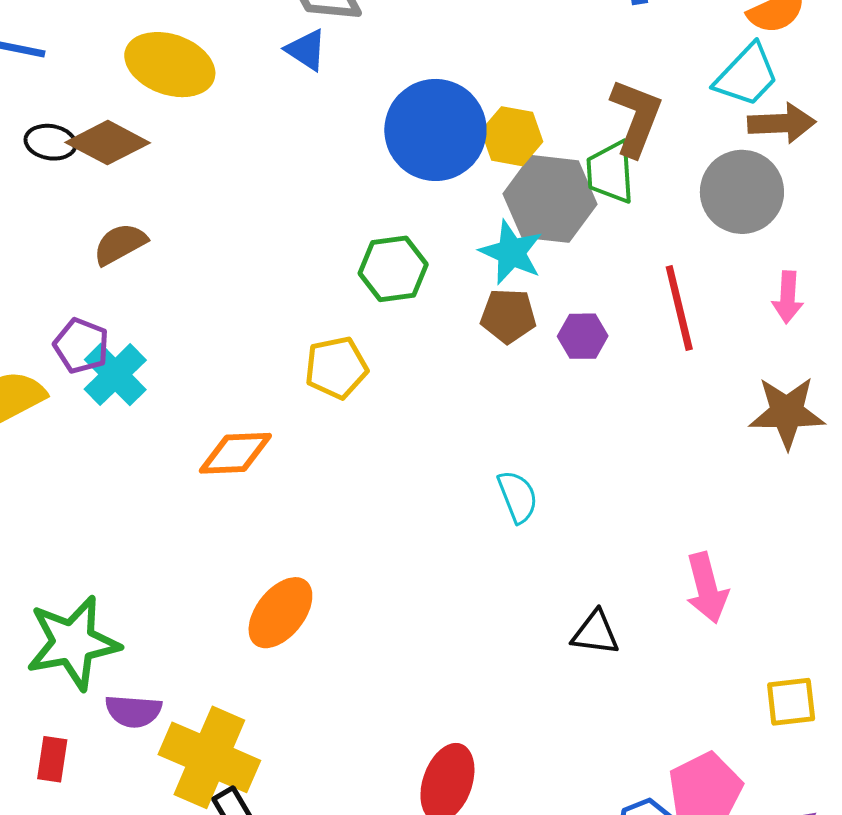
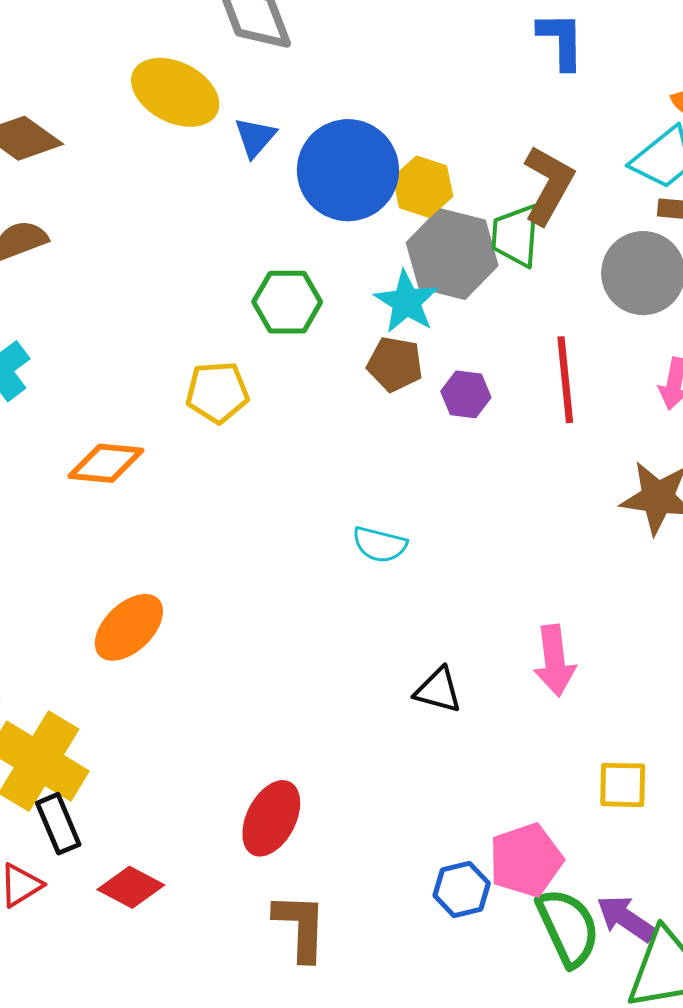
blue triangle: (306, 50) -> (255, 137), moved, turned 30
yellow ellipse: (170, 65) -> (175, 92), moved
cyan semicircle: (518, 497) -> (380, 545), turned 118

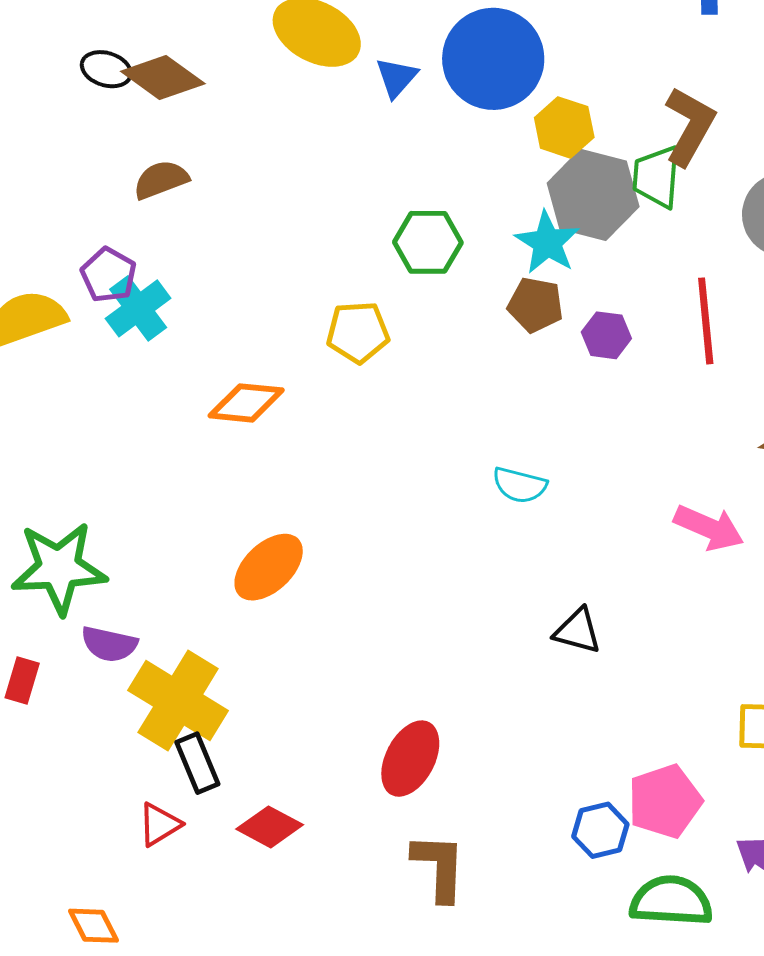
blue circle: (348, 170) -> (493, 59), moved
pink arrow: (555, 661) -> (709, 528), moved, turned -60
green semicircle: (568, 927) -> (671, 901), moved, turned -62

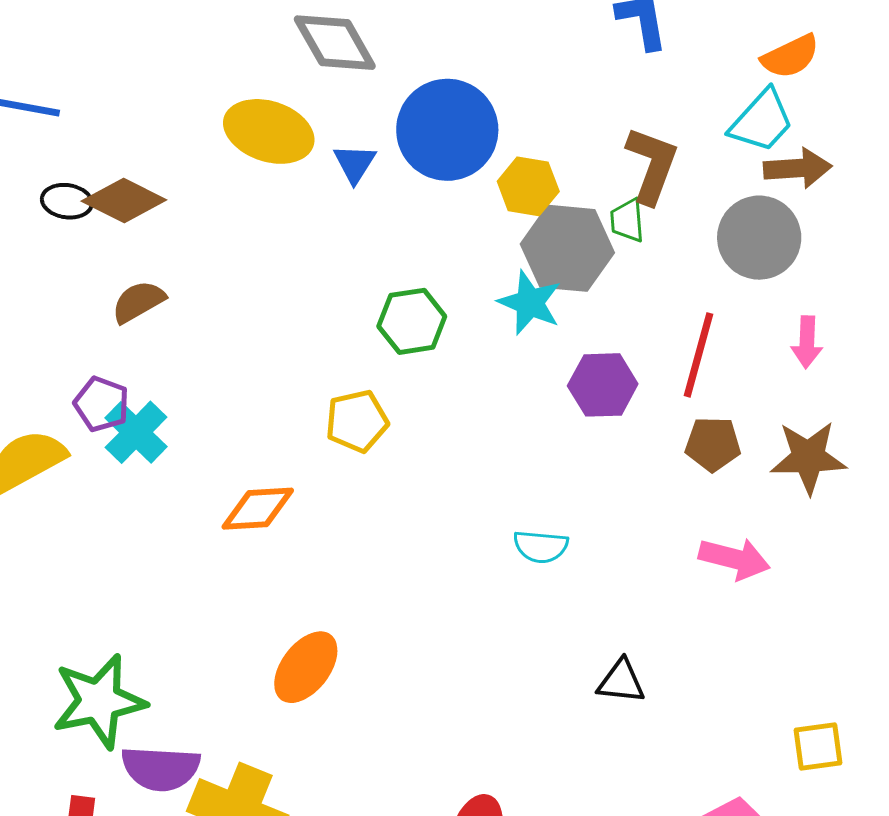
green trapezoid: (657, 177) -> (627, 220), size x0.7
brown pentagon: (535, 305) -> (713, 444), moved
red line: (706, 321) -> (699, 355), turned 30
purple hexagon: (606, 335) -> (603, 385), size x1.4
purple semicircle: (109, 644) -> (161, 768), size x1.4

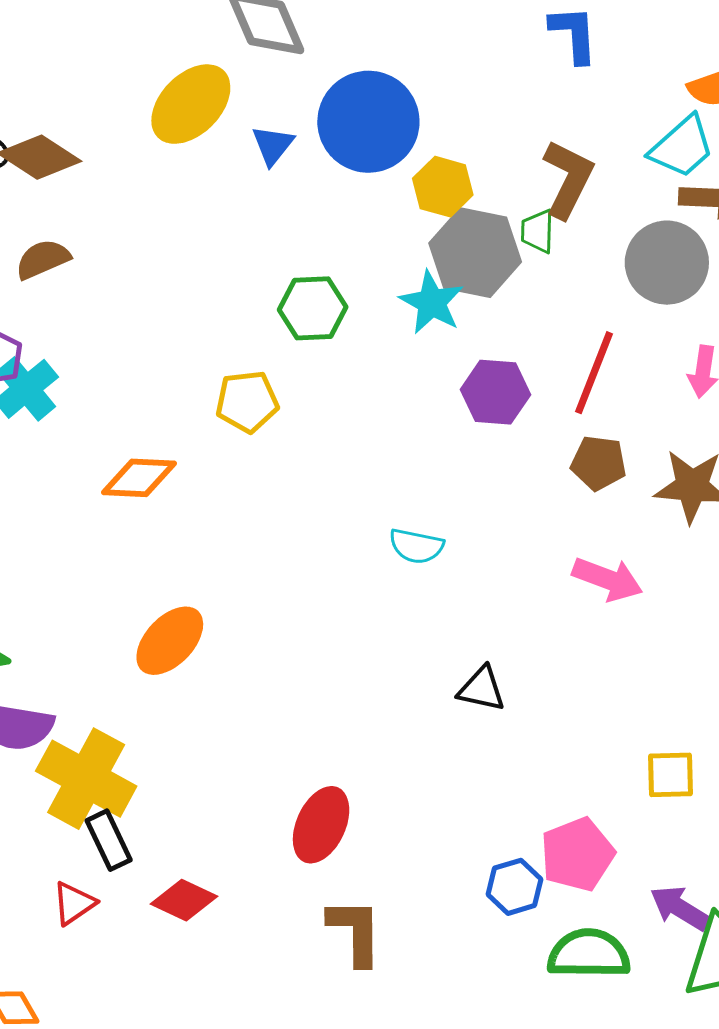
yellow ellipse: (269, 131) -> (191, 104), turned -70

